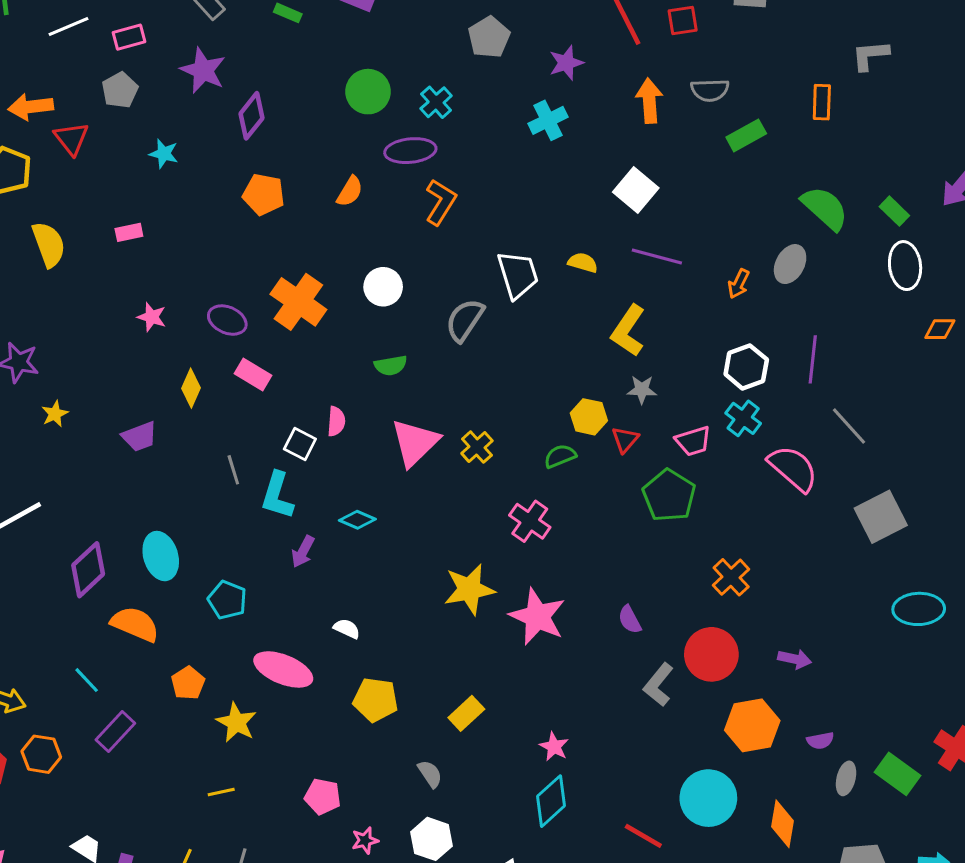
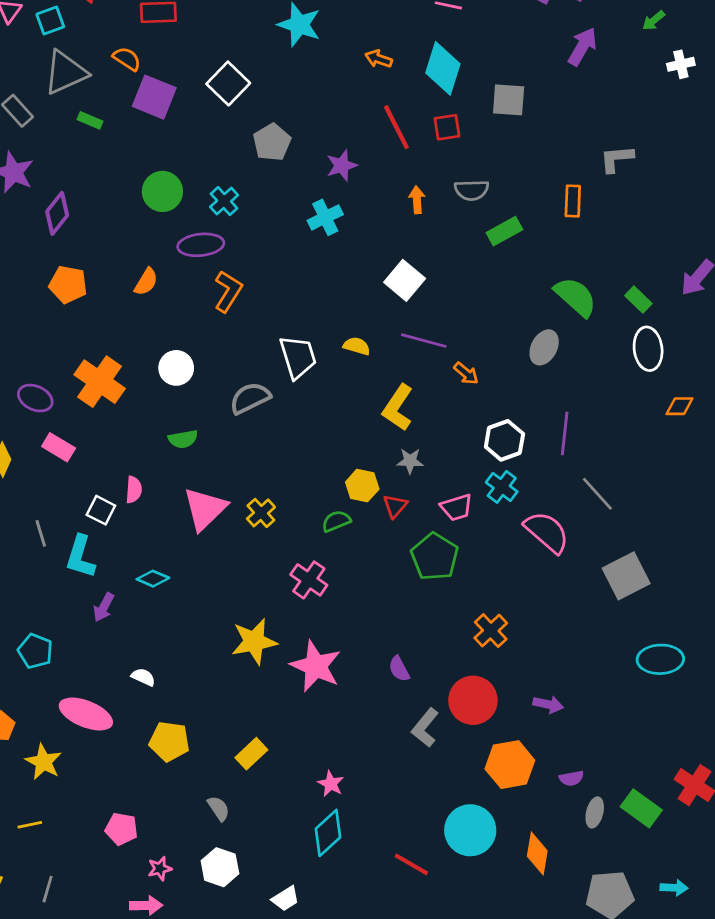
orange arrow: (649, 101) -> (417, 200), size x0.7
orange arrow: (739, 284) -> (466, 373), moved, turned -76
gray semicircle: (465, 320) -> (250, 398), turned 30

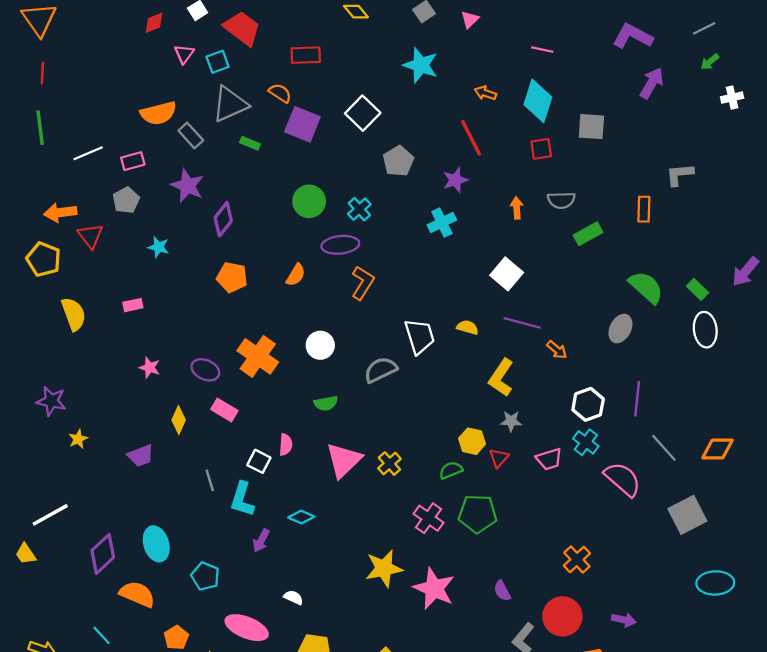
red line: (396, 127) -> (471, 138), moved
orange diamond: (680, 406) -> (718, 449), moved, size x1.4
green pentagon: (435, 557) -> (478, 514), moved, turned -30

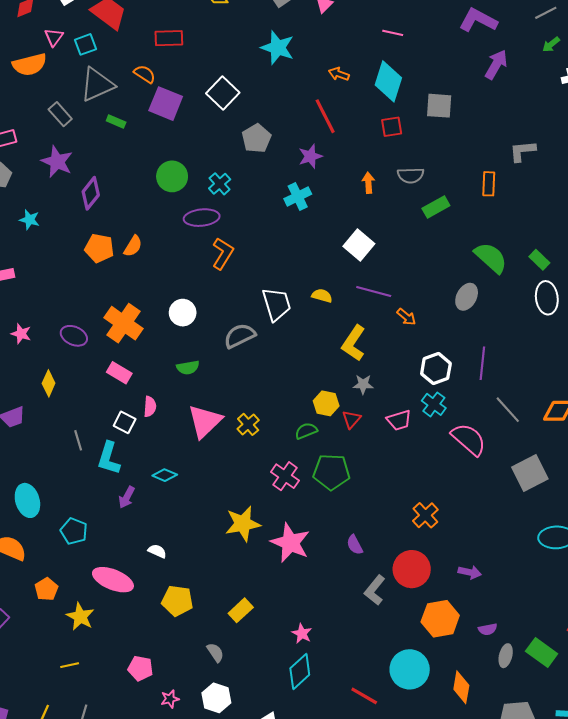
orange semicircle: (158, 113) -> (30, 65), moved
orange semicircle: (296, 275) -> (133, 246), moved
pink rectangle: (224, 410) -> (119, 373), moved

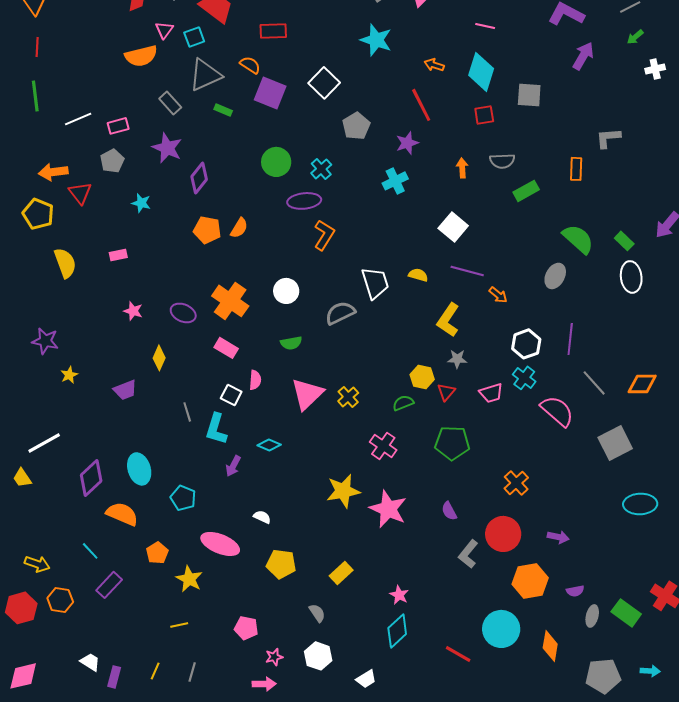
green pentagon: (331, 472) -> (452, 443), moved

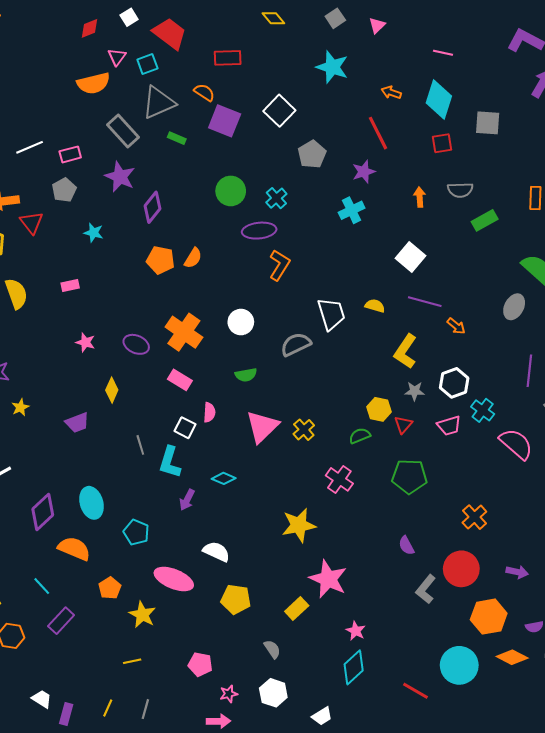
gray rectangle: (170, 103) -> (123, 131), size x1.4
white hexagon: (526, 344) -> (454, 383), moved
pink star: (388, 509) -> (328, 579), moved
white semicircle: (262, 517) -> (216, 552), size x1.5
orange diamond: (550, 646) -> (512, 657), moved, turned -72

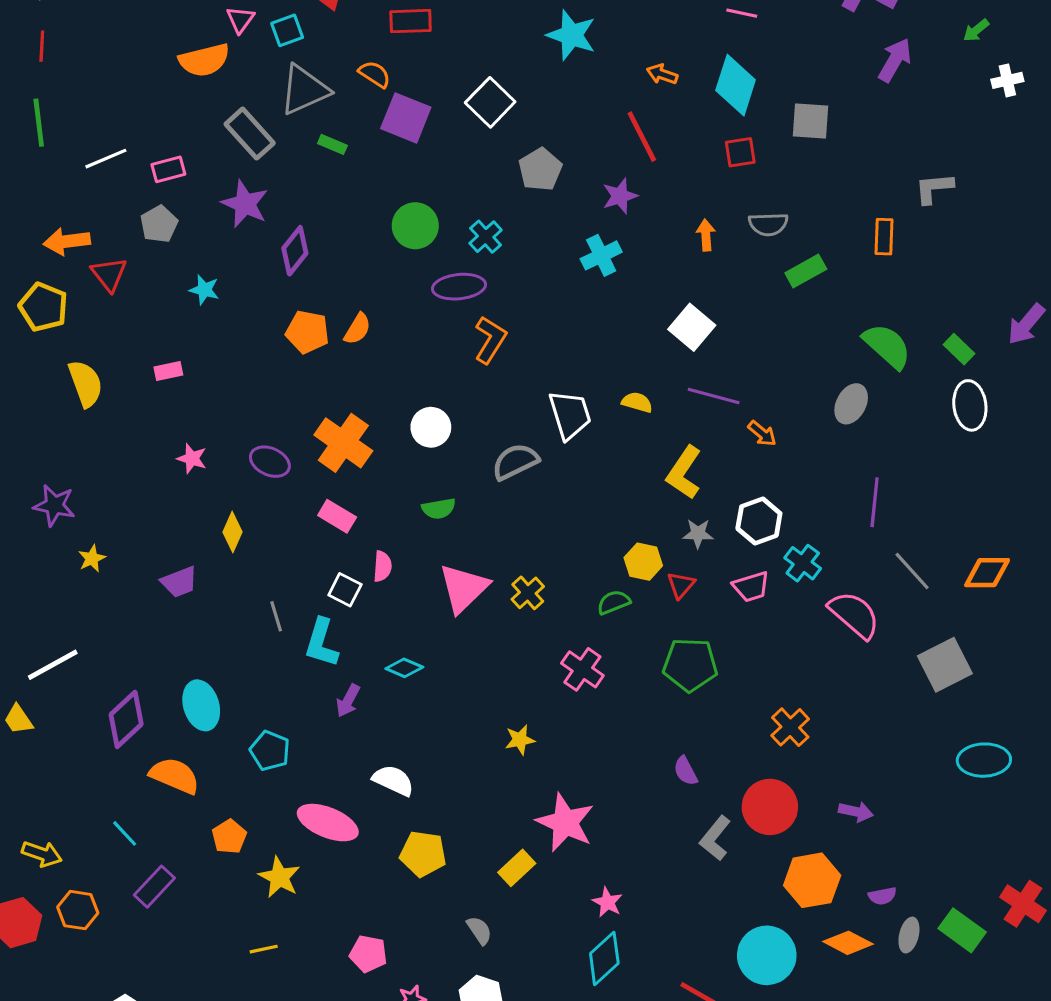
yellow star: (299, 525) -> (520, 740), size x0.6

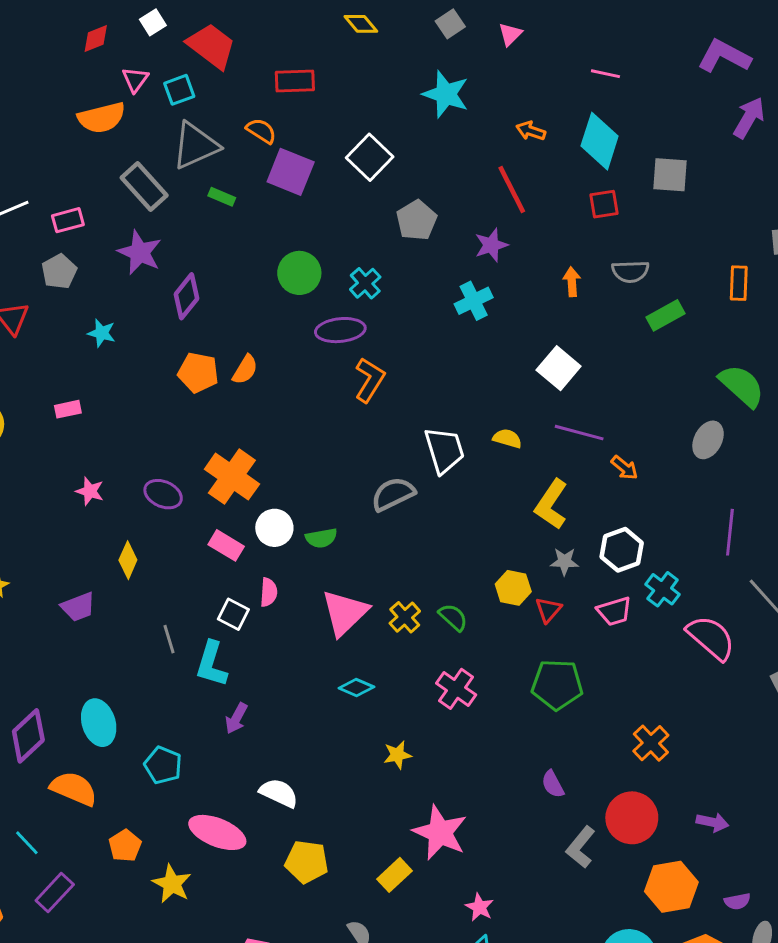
white circle: (431, 427) -> (274, 528), moved
green semicircle: (614, 602) -> (453, 617), moved, turned 64
cyan diamond: (404, 668) -> (356, 687), moved

